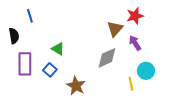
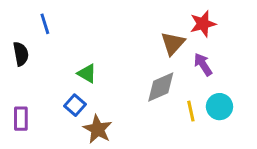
purple rectangle: (25, 64) -> (21, 119), moved, size x0.7
yellow line: (131, 84) -> (191, 111), moved
brown star: (76, 86) -> (98, 129), moved

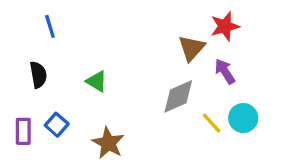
black semicircle: (21, 54) -> (38, 75), moved
blue square: (75, 105) -> (57, 125), moved
yellow line: (191, 111) -> (212, 123), turned -30

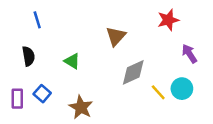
brown triangle: (192, 48) -> (116, 36), moved
purple arrow: (225, 71) -> (189, 54), moved

